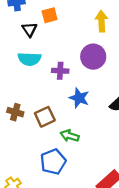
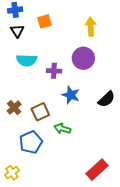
black triangle: (29, 29) -> (17, 31), moved
brown cross: (15, 112) -> (14, 108), turned 32
blue pentagon: (53, 162) -> (31, 142), moved

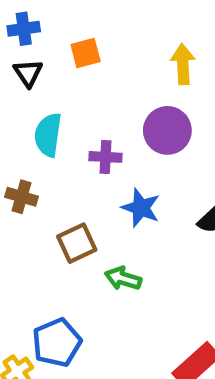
cyan semicircle: (27, 60) -> (48, 135), turned 96
brown cross: (14, 108) -> (21, 197), moved, turned -32
blue pentagon: (31, 142) -> (57, 343), moved

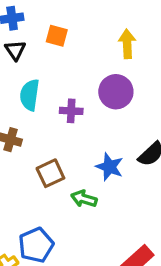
orange square: (86, 53) -> (57, 36), turned 30
blue star: (141, 208) -> (110, 167), moved

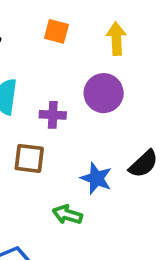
orange square: (57, 36) -> (56, 31), moved
brown square: (50, 173) -> (29, 158), moved, turned 32

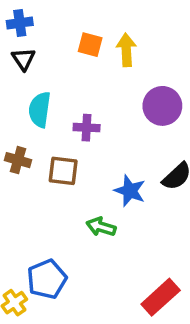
yellow arrow: (116, 39) -> (126, 50), moved
purple circle: (104, 93) -> (162, 106), moved

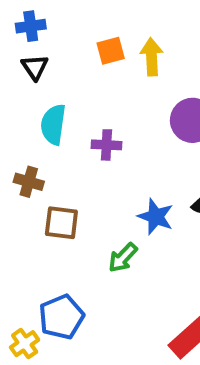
orange square: (90, 45) -> (111, 51), turned -30
brown square: (63, 171) -> (61, 223), moved
green arrow: (101, 227) -> (123, 258), turned -64

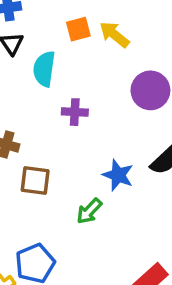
yellow arrow: (152, 57) -> (114, 35), turned -48
cyan semicircle: (53, 124) -> (44, 69), moved

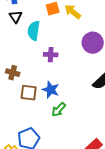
blue star: (118, 175) -> (51, 90), moved

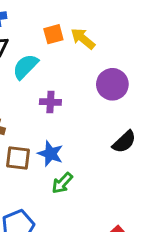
cyan semicircle: (34, 31) -> (25, 67), turned 36

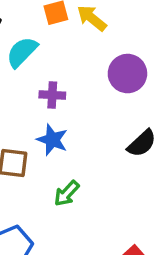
blue star: (50, 154) -> (52, 140), moved

